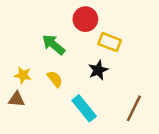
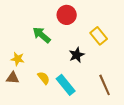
yellow rectangle: (110, 42) -> (99, 36), moved, turned 30
yellow semicircle: (55, 79) -> (44, 78), moved
brown line: (134, 108) -> (105, 85), turned -50

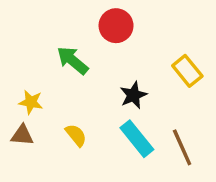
yellow rectangle: (99, 36) -> (187, 71), moved
cyan rectangle: (66, 85) -> (137, 139), moved

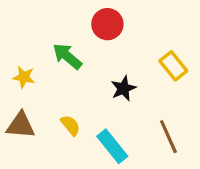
yellow star: (31, 102) -> (24, 77), moved
brown triangle: (22, 135) -> (21, 125), size x1.4
cyan rectangle: (137, 139) -> (112, 146), moved

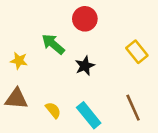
black star: (123, 88) -> (85, 66), moved
yellow semicircle: (70, 125) -> (53, 110), moved

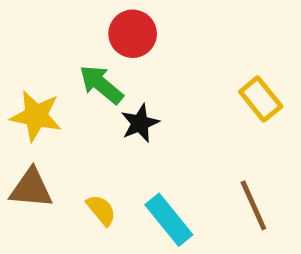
red circle: (85, 19) -> (133, 34), moved
yellow star: (19, 61) -> (36, 116), size x1.5
black star: (85, 66) -> (140, 123), moved

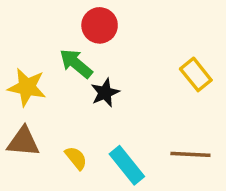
brown line: (253, 205) -> (190, 154), turned -63

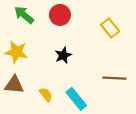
green arrow: (76, 64) -> (24, 15), moved
yellow rectangle: (196, 74) -> (110, 28), moved
brown line: (190, 154) -> (114, 78), moved

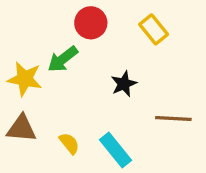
green arrow: (24, 15) -> (63, 59), moved, turned -78
yellow rectangle: (110, 28) -> (154, 29), moved
black star: (63, 55) -> (124, 84), moved

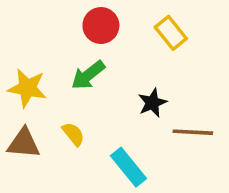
green arrow: (63, 59) -> (88, 75), moved
black star: (124, 84) -> (152, 103), moved
yellow semicircle: (69, 143) -> (73, 134), moved

